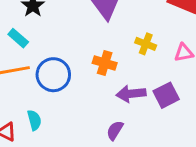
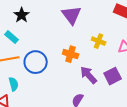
purple arrow: (131, 94) -> (89, 75), turned 54
cyan semicircle: (34, 120) -> (14, 84), moved

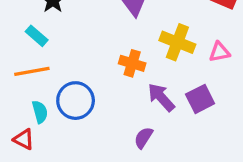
yellow cross: (99, 41) -> (177, 42), size x1.5
blue circle: (36, 62) -> (76, 101), moved

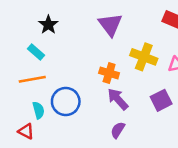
purple arrow: (161, 97) -> (118, 99), moved

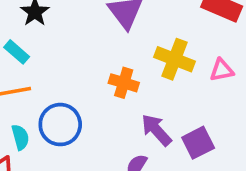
purple arrow: (118, 99) -> (156, 130), moved
purple square: (161, 100) -> (198, 143), moved

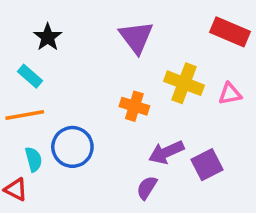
purple arrow: (156, 130) -> (166, 152), turned -72

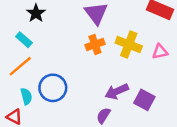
orange cross: (134, 106) -> (95, 45), moved, turned -36
orange line: (25, 115) -> (20, 66), turned -30
purple square: (207, 165) -> (144, 100), turned -35

